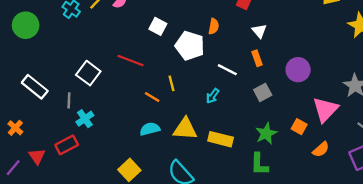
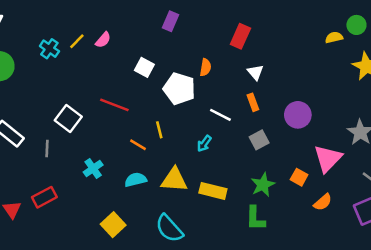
cyan cross: (85, 119) -> (93, 168), moved

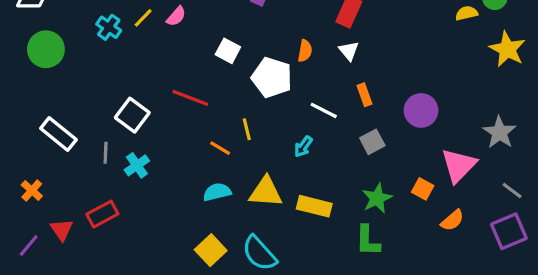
white triangle: (255, 72) -> (349, 51), moved
cyan cross: (93, 168) -> (137, 165), moved
yellow square: (113, 225) -> (211, 250), moved

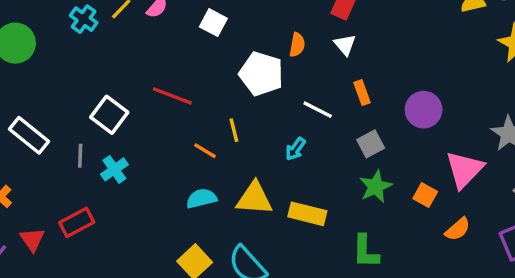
white square: (228, 51) -> (213, 23), moved
green star: (377, 198) -> (376, 187), moved

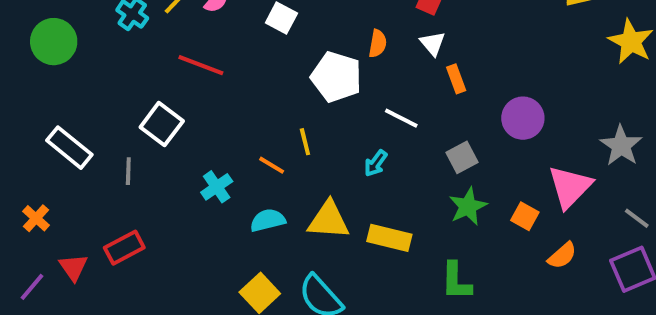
orange rectangle: (362, 93) -> (456, 79), moved
red line: (172, 96) -> (201, 65), moved
cyan cross: (114, 169) -> (217, 187), moved

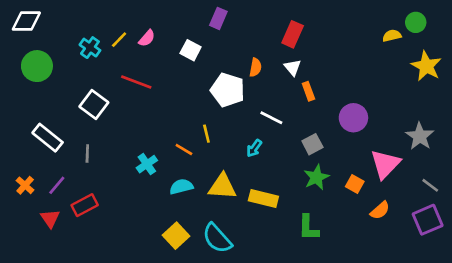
white square: (162, 124) -> (94, 104), moved
purple line: (32, 287) -> (57, 185), moved

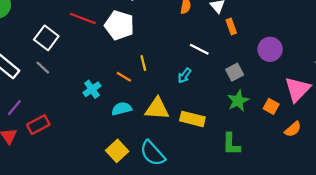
white pentagon: (228, 90) -> (119, 25), moved
gray line: (87, 153) -> (43, 68), moved, turned -49

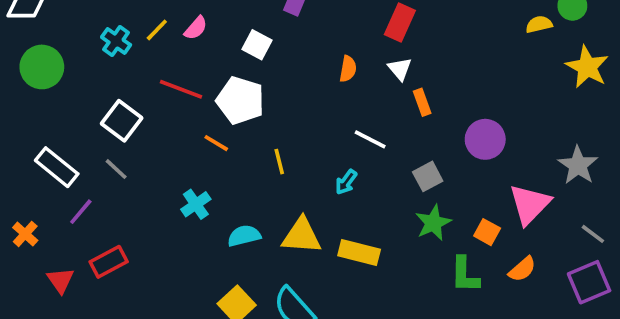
orange line: (124, 77) -> (216, 143), moved
purple line: (14, 108) -> (81, 212), moved
green L-shape: (231, 144) -> (465, 275), moved

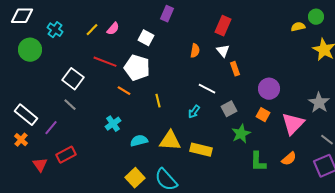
cyan cross: (116, 41) -> (55, 30), moved
white rectangle: (57, 167) -> (26, 115), moved
gray square: (428, 176) -> (229, 109), moved
orange square: (487, 232) -> (263, 115), moved

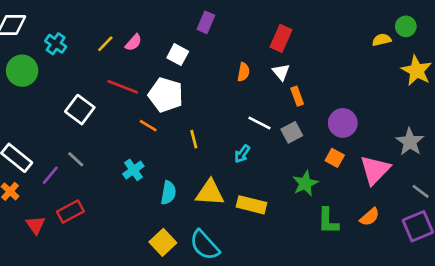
gray line: (70, 105) -> (76, 159), moved
gray square: (229, 109) -> (292, 132), moved
cyan semicircle: (139, 141) -> (168, 193), turned 114

